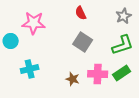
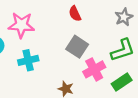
cyan cross: (30, 69) -> (28, 60), moved
pink cross: (98, 74) -> (94, 69), moved, turned -30

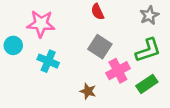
cyan cross: (28, 60) -> (48, 61), turned 36

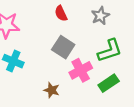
gray star: (149, 15) -> (100, 16), moved

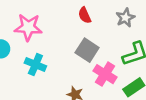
pink cross: (81, 70) -> (105, 74), turned -30

